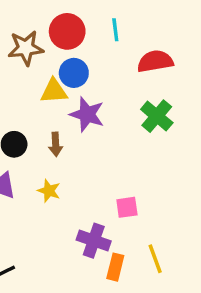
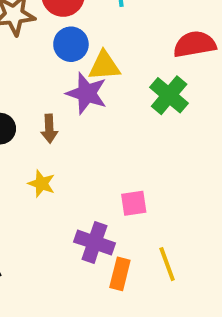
red semicircle: (155, 61) -> (195, 44), moved
yellow triangle: (54, 91) -> (104, 66), moved

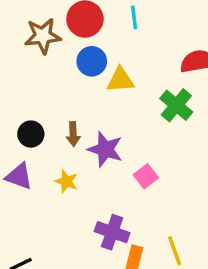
purple star: (87, 93) -> (105, 149), moved
pink square: (134, 203) -> (146, 176), moved, turned -30

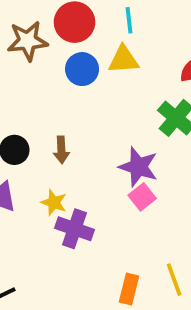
yellow triangle: (120, 80) -> (123, 60), moved
purple star: (105, 149) -> (138, 167), moved
purple cross: (112, 232) -> (75, 229), moved

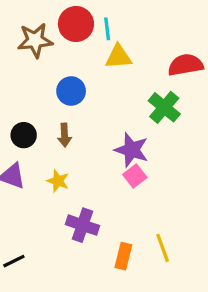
cyan line: (129, 20) -> (107, 29), moved
blue circle: (82, 69) -> (71, 91), moved
purple cross: (75, 229) -> (83, 225), moved

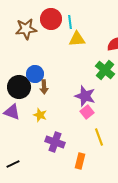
blue circle: (71, 91) -> (35, 74), moved
black circle: (24, 135) -> (19, 87), size x1.5
yellow line: (163, 248) -> (99, 137), moved

